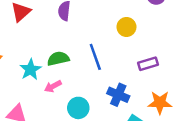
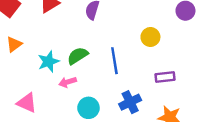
green semicircle: (58, 59) -> (78, 56), turned -30
blue cross: (118, 95) -> (130, 102), turned 30

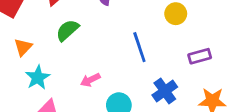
green semicircle: (78, 56) -> (67, 30), moved
cyan star: (48, 61) -> (38, 77), moved

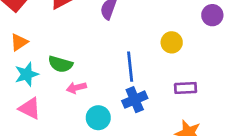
green semicircle: (67, 30) -> (60, 64), moved, turned -135
blue cross: (165, 91) -> (135, 100), moved

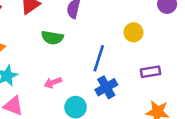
green semicircle: (60, 64) -> (52, 38), moved
blue line: (130, 67) -> (99, 58), turned 30

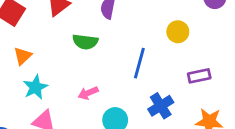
blue cross: (106, 87) -> (161, 106), moved

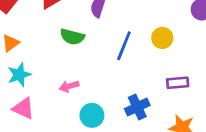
blue line: (139, 63) -> (124, 46), moved

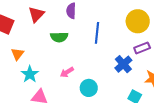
yellow circle: (162, 38) -> (138, 21), moved, size x1.5
blue cross: (137, 107) -> (123, 64), moved

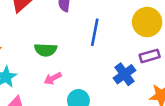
green semicircle: (59, 37) -> (46, 50), moved

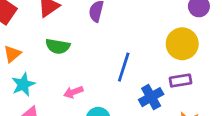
blue line: (95, 32) -> (124, 67), moved
green semicircle: (46, 50) -> (58, 46), moved

